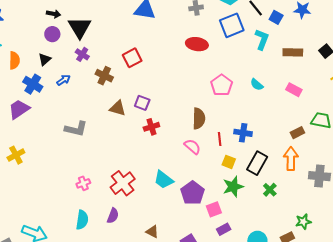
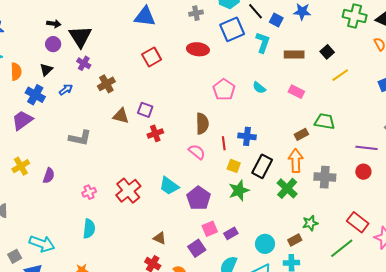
red square: (132, 58) -> (152, 57), moved
brown cross: (104, 76) -> (106, 84), turned 36
green cross: (270, 190) -> (287, 188), moved, size x1.5
pink square: (214, 209) -> (210, 229), moved
purple semicircle: (113, 216) -> (49, 176), moved

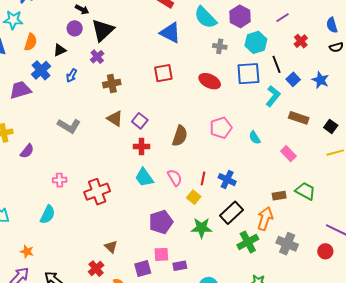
black square: (327, 52) -> (331, 126), turned -32
blue arrow: (66, 90) -> (72, 76), turned 136
brown semicircle: (202, 124) -> (180, 136), moved
yellow square: (234, 166) -> (194, 197), moved
cyan trapezoid: (169, 186) -> (144, 177), moved

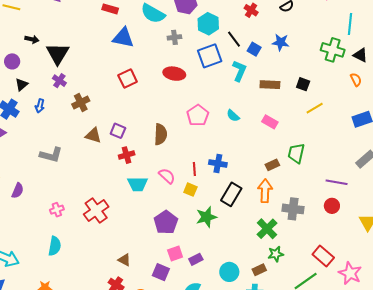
purple circle: (75, 28) -> (12, 61), moved
cyan trapezoid: (144, 177) -> (138, 184), turned -40
green trapezoid: (305, 191) -> (296, 153), turned -90
green cross: (248, 242) -> (267, 229), moved
purple square: (143, 268) -> (161, 272), turned -36

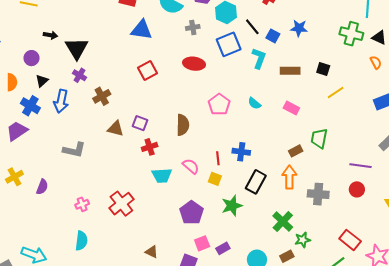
blue arrow: (40, 106) -> (61, 101), size x1.6
green cross: (267, 229) -> (283, 221), moved

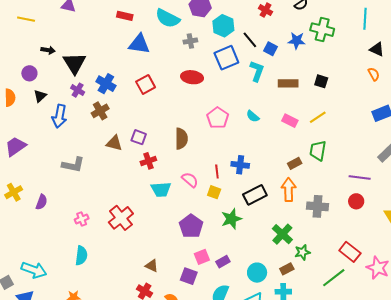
green cross: (351, 34) -> (322, 30), moved
yellow line: (336, 92) -> (318, 117), moved
blue cross: (30, 106) -> (106, 84), moved
black rectangle: (256, 182) -> (255, 195), turned 35

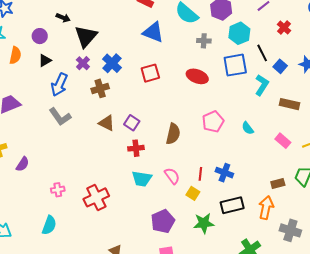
gray L-shape: (73, 165) -> (60, 117), moved, turned 30

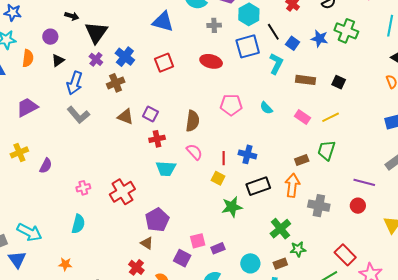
pink pentagon: (213, 122) -> (231, 105), turned 30
pink semicircle: (172, 176) -> (194, 152), moved
purple pentagon: (163, 221) -> (157, 220), moved

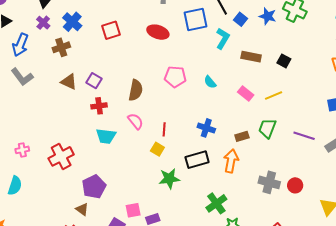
blue cross: (247, 154) -> (206, 128), moved
purple line: (364, 182) -> (304, 136), moved
gray cross: (319, 206) -> (269, 182), moved

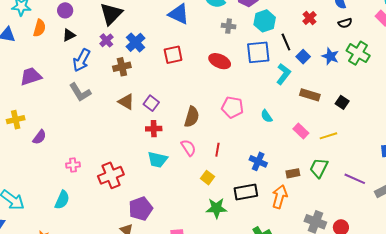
red line: (164, 129) -> (217, 150), moved

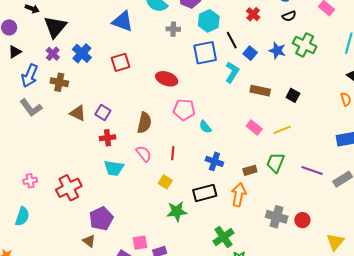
red ellipse: (220, 61) -> (167, 79), moved
brown cross: (122, 67) -> (59, 82), moved, turned 30
cyan semicircle: (267, 116) -> (205, 127), moved

